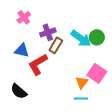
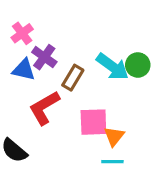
purple cross: (48, 32) -> (44, 57), moved, turned -35
blue triangle: (22, 50) -> (24, 70), moved
pink square: (97, 73) -> (93, 122), moved, turned -36

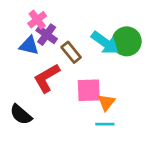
pink cross: (22, 33) -> (37, 20), moved
green circle: (138, 65) -> (127, 41), size x1.4
brown rectangle: (73, 78) -> (71, 52), turned -70

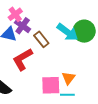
pink square: (89, 90) -> (51, 85), moved

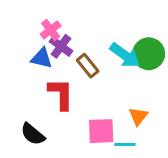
red L-shape: (23, 59) -> (61, 94), turned 120
orange triangle: (68, 78) -> (138, 116), moved

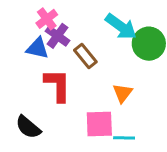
cyan arrow: (125, 55) -> (121, 27), moved
orange triangle: (138, 116) -> (123, 93), moved

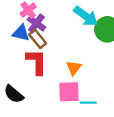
brown rectangle: (85, 56) -> (38, 39), moved
orange triangle: (123, 93) -> (74, 68), moved

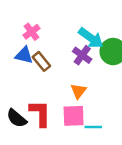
purple cross: (37, 23) -> (82, 55), moved
red L-shape: (37, 62) -> (40, 113), moved

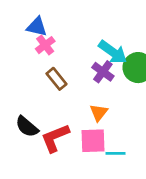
blue triangle: (24, 55) -> (37, 27), moved
red L-shape: (40, 113) -> (55, 138), turned -112
black semicircle: (17, 118) -> (27, 127), moved

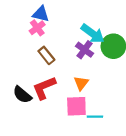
blue triangle: (37, 27) -> (41, 14), moved
red L-shape: (55, 138) -> (44, 88), moved

